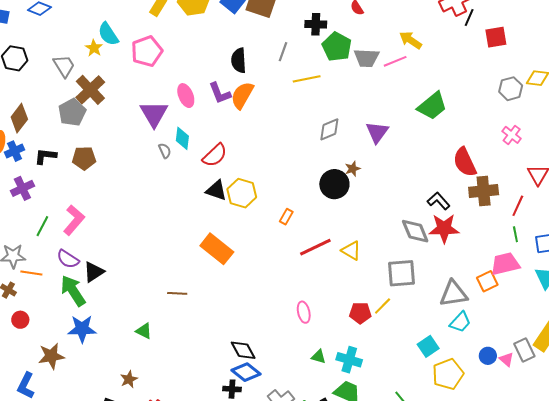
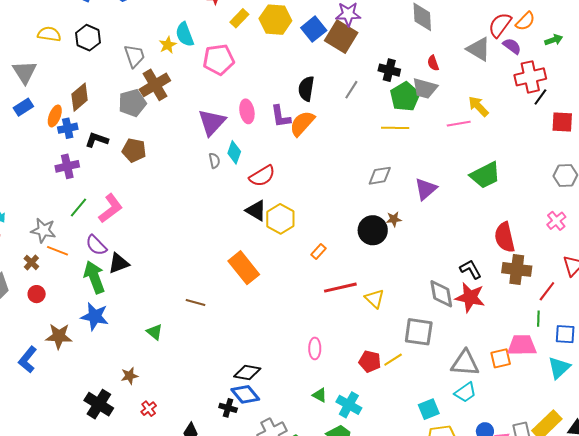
gray trapezoid: (366, 58) -> (425, 88), moved
yellow line: (307, 79) -> (395, 128), moved
black diamond: (243, 350) -> (247, 372), turned -64

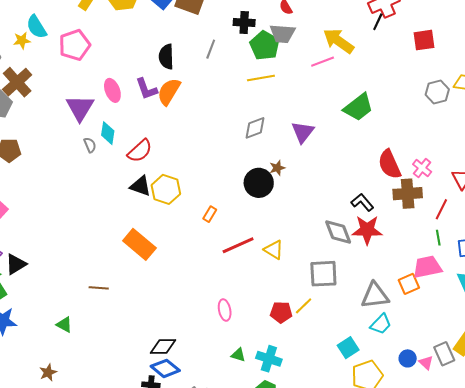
yellow star: (168, 45) -> (22, 40), turned 30
black line: (540, 97) -> (378, 22), moved
yellow arrow: (478, 106) -> (339, 41), size x1.4
pink cross: (556, 221) -> (422, 168), moved

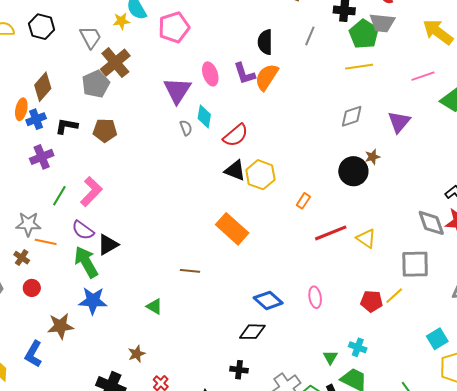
pink line: (323, 62) -> (423, 76), moved
green triangle: (238, 355) -> (330, 357), moved, turned 42
cyan cross: (269, 359) -> (358, 347), size x0.7
blue diamond: (165, 368) -> (268, 300), moved

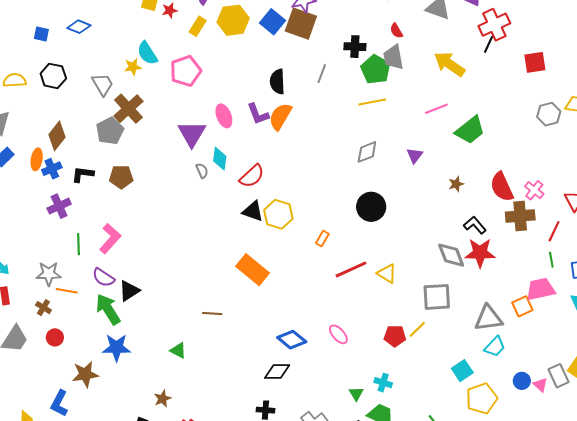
gray trapezoid: (382, 23) -> (393, 57), turned 76
purple triangle: (399, 122) -> (415, 156), size x0.7
brown star: (372, 157) -> (456, 184), moved
green line: (59, 196) -> (78, 244), turned -30
pink ellipse: (315, 297) -> (338, 334), turned -30

